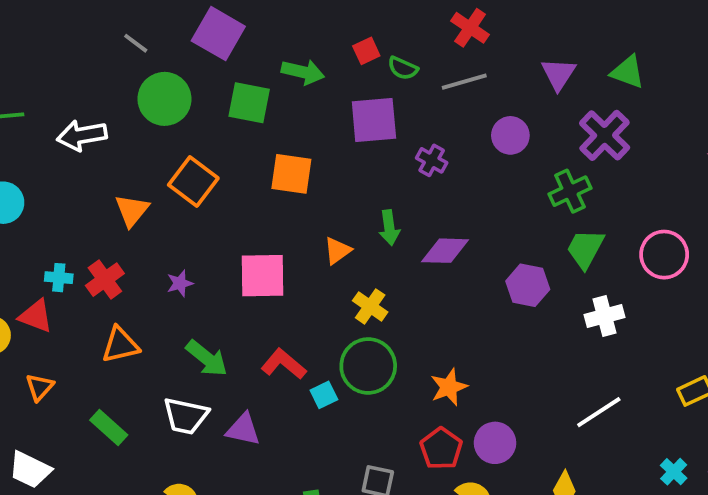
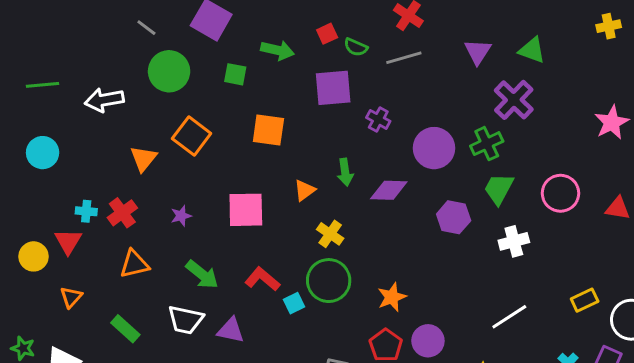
green square: (249, 103) -> (235, 74), size x0.7
purple circle: (510, 135) -> (434, 148), moved, size x1.4
red triangle: (36, 316) -> (68, 241), turned 40

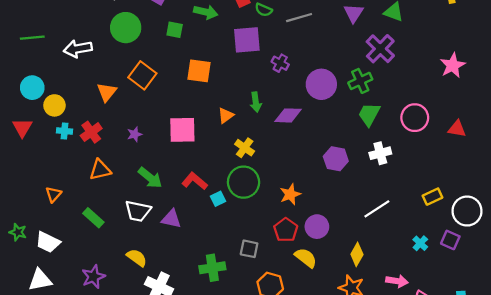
purple hexagon: (454, 217) -> (336, 159), moved
red triangle: (68, 241) -> (22, 128), moved
yellow circle: (34, 256) -> (54, 105), moved

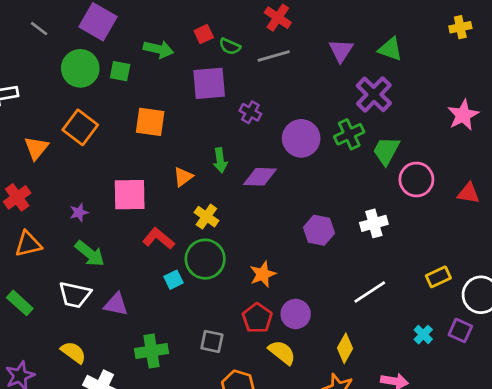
green circle: (126, 28) -> (80, 68), moved
green trapezoid: (369, 114) -> (386, 151), moved
purple star: (135, 134) -> (79, 212), moved
red L-shape: (195, 181) -> (158, 239), moved
green cross: (212, 268) -> (152, 351), moved

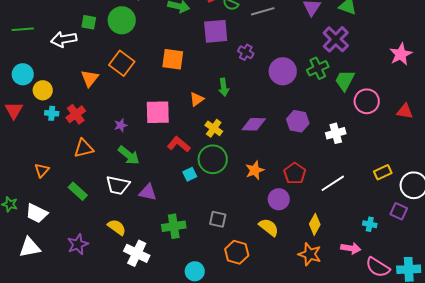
green square: (120, 71) -> (89, 22), moved
purple diamond: (260, 177) -> (254, 124), moved
purple hexagon: (319, 230) -> (298, 121), moved
red pentagon: (257, 318) -> (295, 173), moved
cyan cross: (423, 335) -> (370, 224), moved, turned -32

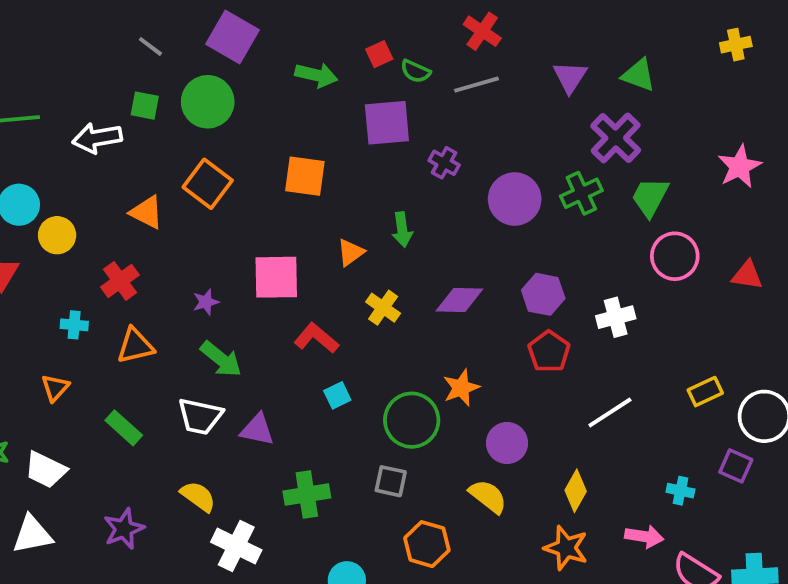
orange triangle: (90, 78) -> (147, 212), turned -42
green trapezoid: (345, 80) -> (650, 197), moved
cyan cross: (52, 113) -> (74, 325), moved
green circle: (213, 159) -> (412, 420), moved
red pentagon: (295, 173) -> (549, 352), moved

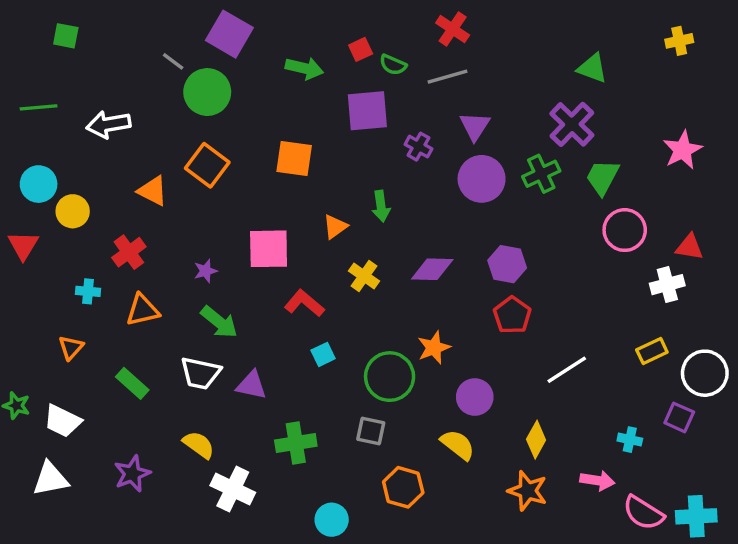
gray line: (150, 46) -> (173, 61), moved
purple triangle: (570, 77) -> (475, 126), moved
green square: (145, 106) -> (66, 36), moved
white cross: (616, 317) -> (667, 285), moved

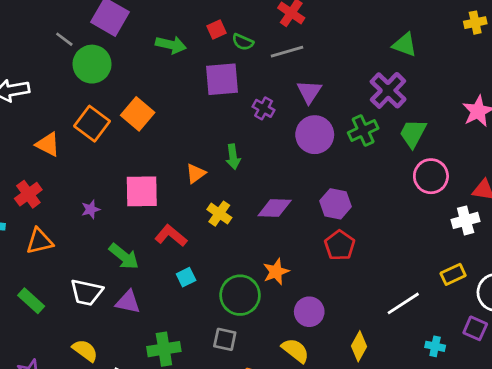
orange square: (294, 158) -> (138, 114), moved, turned 32
green arrow: (219, 322) -> (124, 256), moved
white line: (567, 370) -> (403, 303), moved

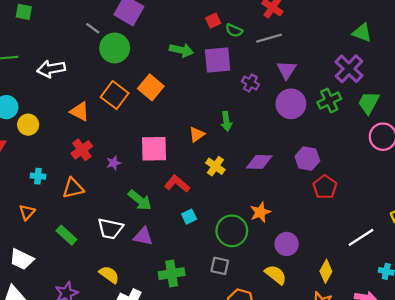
green arrow: (171, 45) -> (181, 50), moved
red cross: (28, 194) -> (82, 150), moved
red pentagon: (340, 245) -> (325, 187), moved

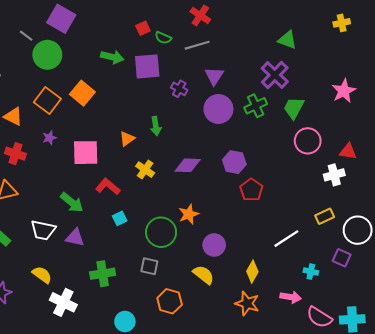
red cross: (82, 150) -> (15, 154), turned -36
purple star: (114, 163) -> (49, 138), moved

